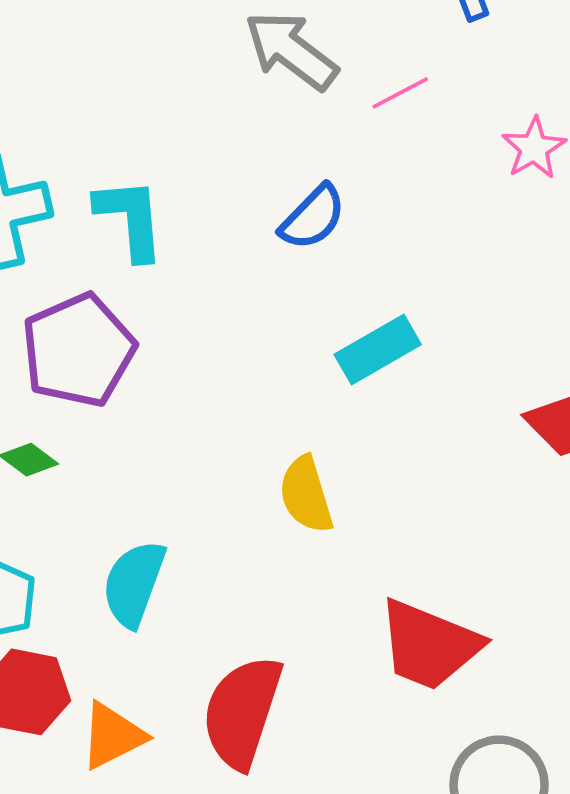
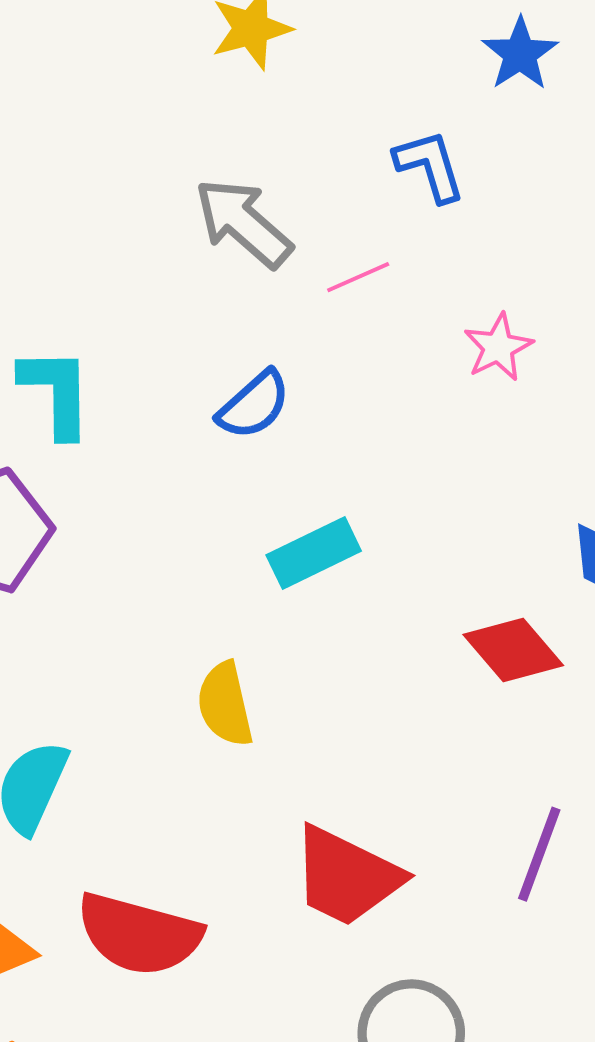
red semicircle: (242, 712) -> (139, 934), turned -97

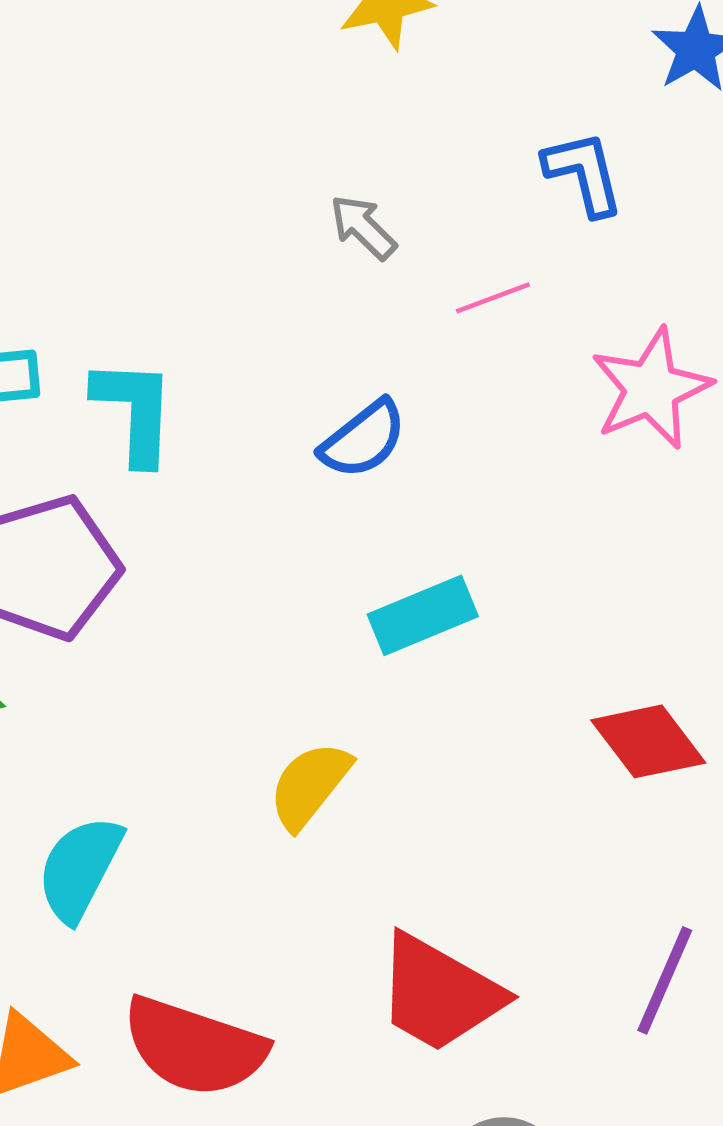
gray arrow: (243, 223) -> (363, 227), size x0.6
pink star: (498, 347) -> (651, 389), size x1.5
yellow semicircle: (225, 704) -> (310, 785), turned 48

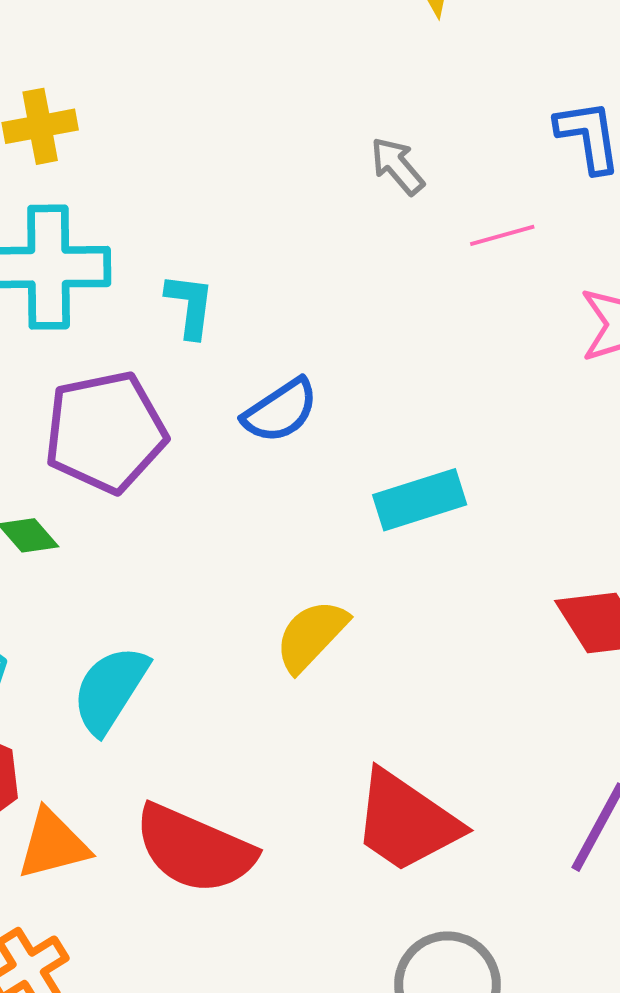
cyan L-shape: (135, 411) -> (190, 305), size x0.7
blue semicircle: (363, 439) -> (280, 411), moved

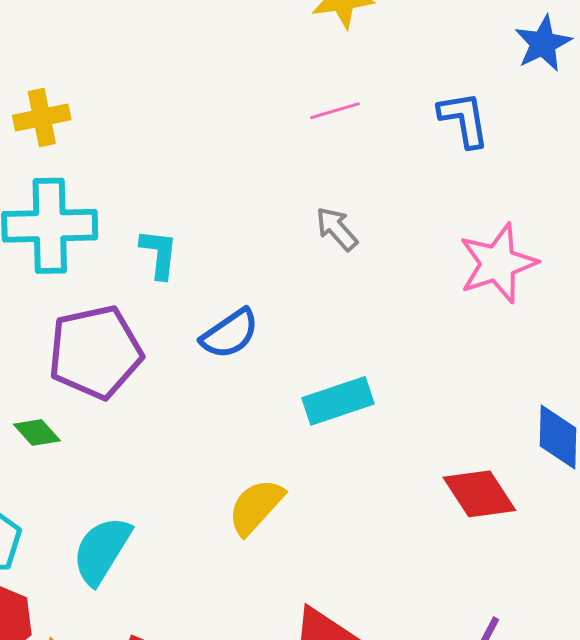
gray arrow: (397, 166) -> (337, 229), moved
pink line: (502, 235) -> (335, 111), moved

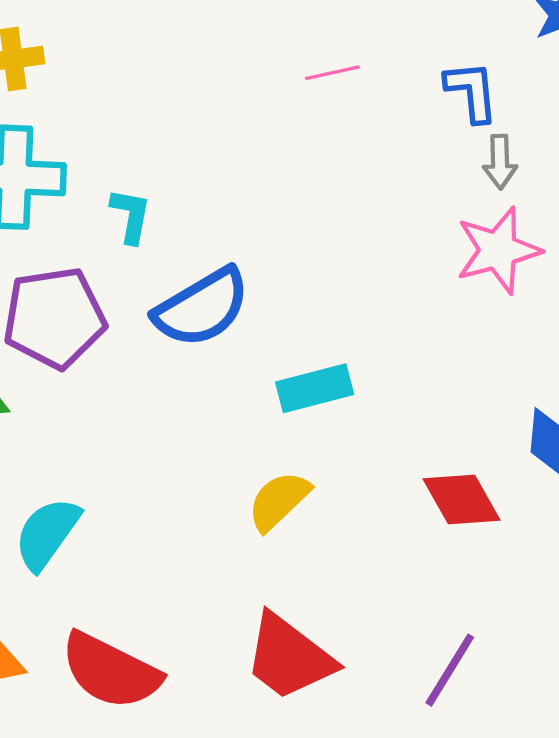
gray arrow: (337, 229) -> (500, 162), moved, turned -144
blue semicircle: (230, 334) -> (202, 308), size x1.5
yellow semicircle: (256, 507) -> (279, 501), moved

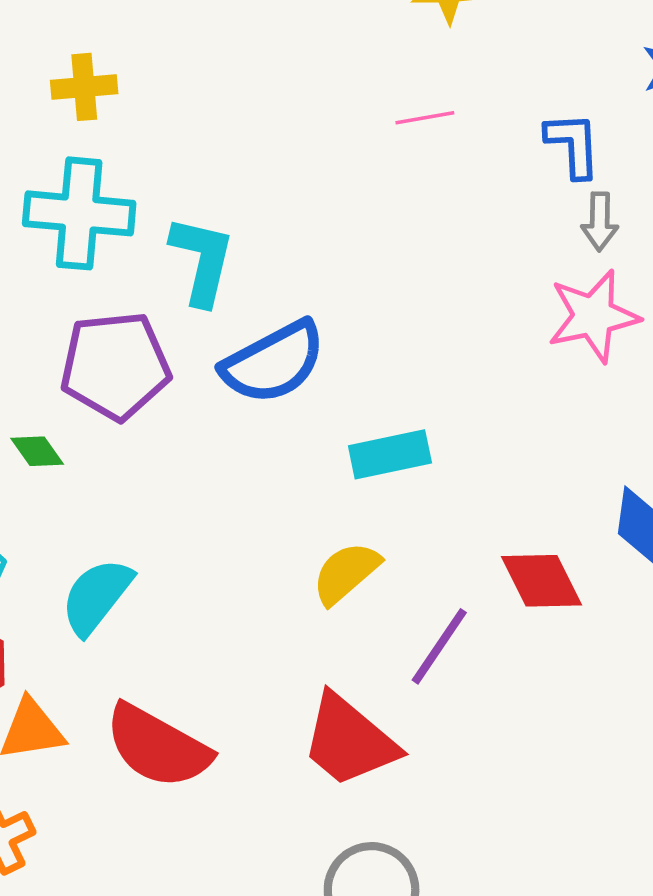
cyan L-shape: (131, 216) -> (202, 260), size x1.5
purple line: (450, 670) -> (439, 646), moved

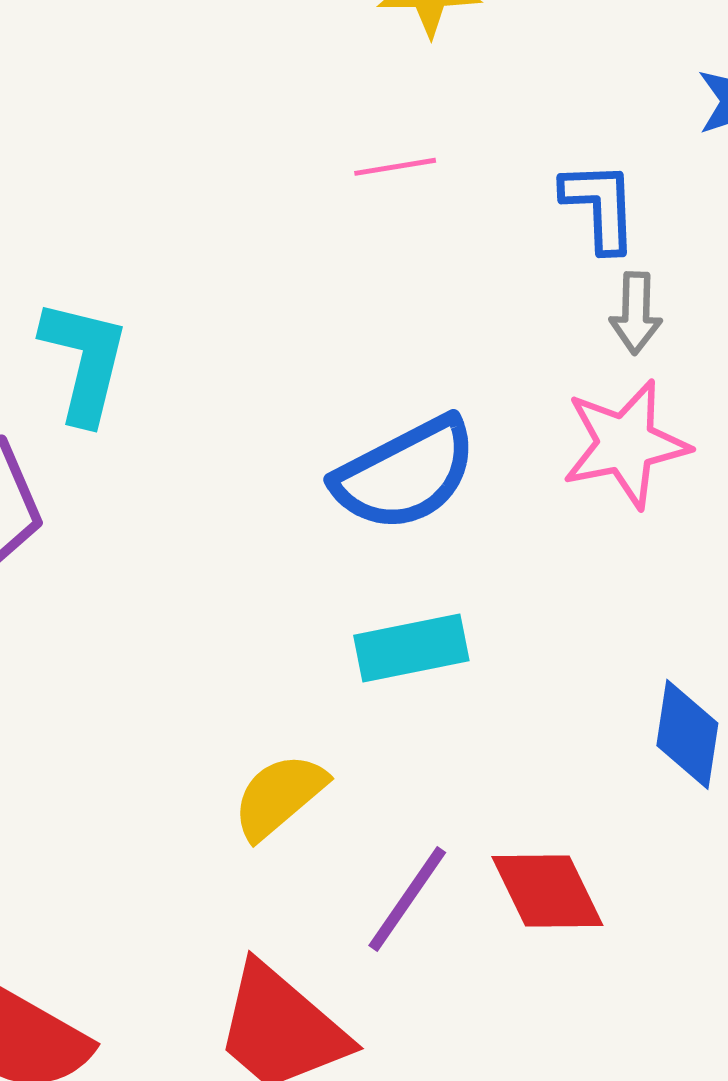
blue semicircle: (273, 362) -> (405, 474), moved
cyan rectangle: (390, 454) -> (411, 648), moved
red diamond: (542, 581) -> (547, 891), moved

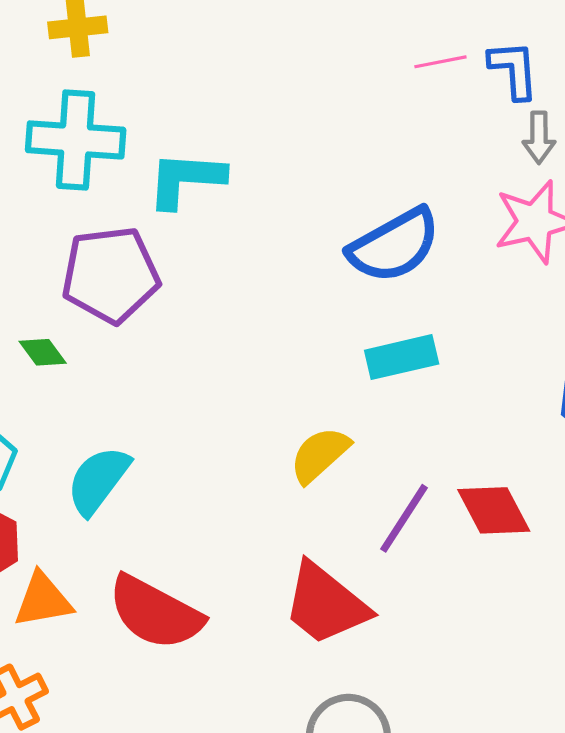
pink line: (395, 167) -> (440, 62), moved
cyan L-shape: (84, 361) -> (186, 179), turned -98

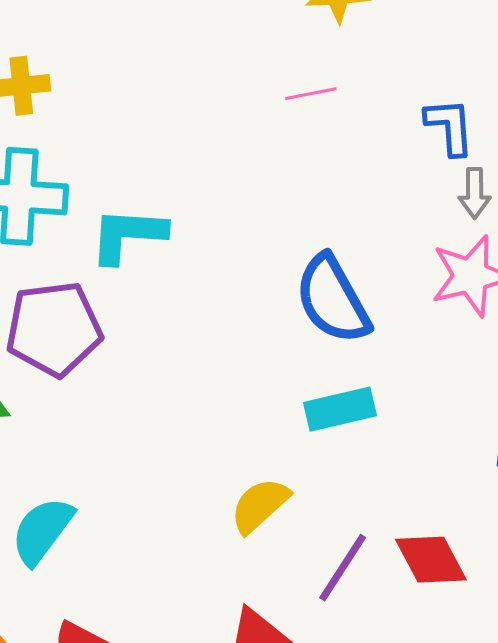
pink line: (440, 62) -> (311, 94), moved
blue semicircle: (394, 245) -> (333, 299), turned 90

